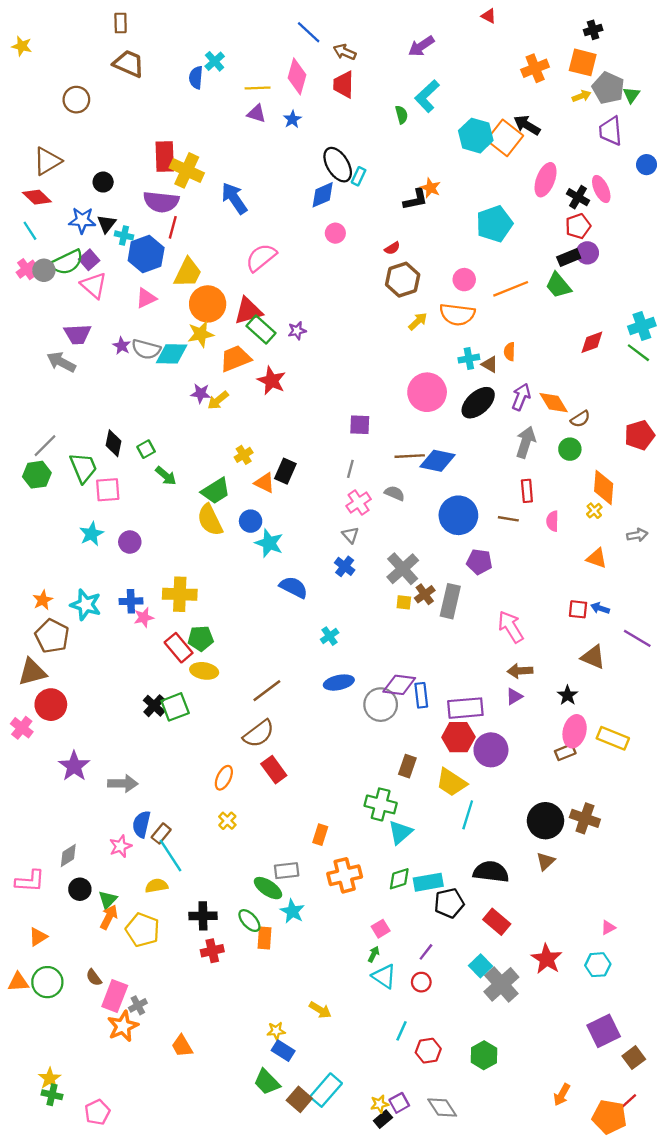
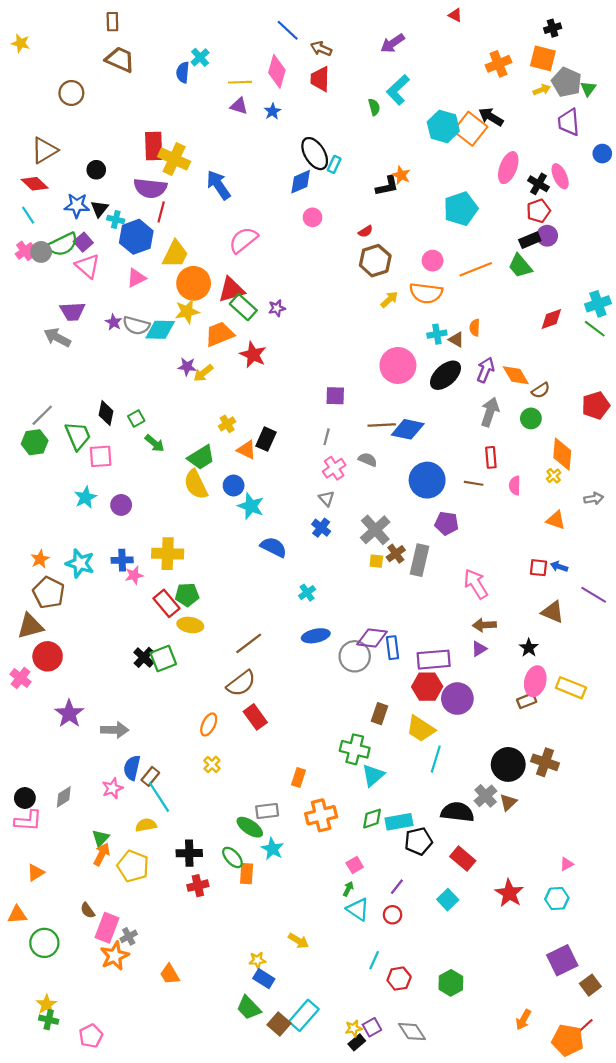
black circle: (80, 889) -> (25, 798), moved
green circle: (47, 982) -> (44, 943), moved
gray cross: (501, 984) -> (486, 796), moved, size x0.7

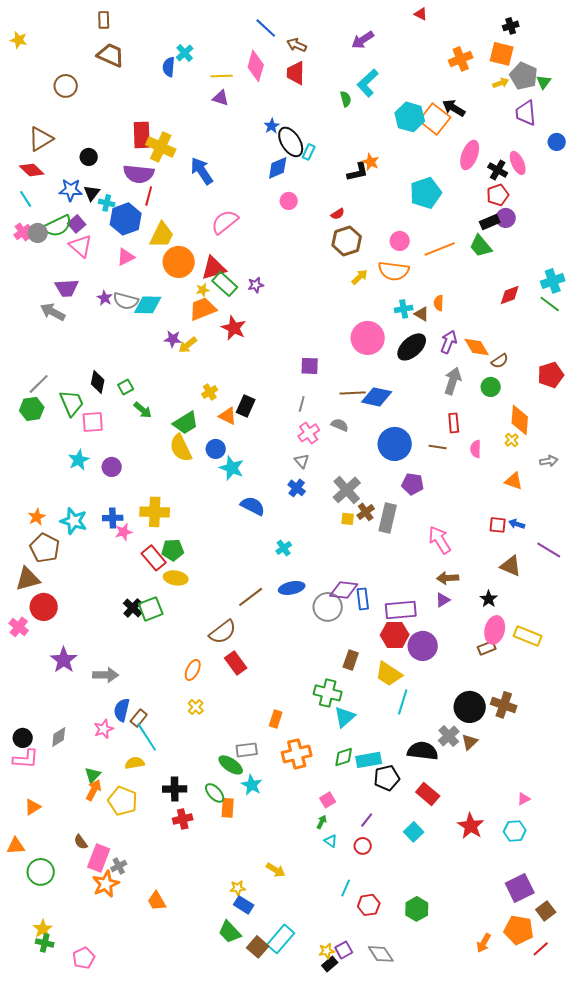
blue star: (272, 111) -> (272, 126), moved
yellow star: (187, 311) -> (203, 290), moved, size x0.6
brown line: (249, 643) -> (251, 597), moved
cyan triangle: (358, 909) -> (331, 841), size x0.6
orange pentagon: (568, 1040) -> (519, 930), moved

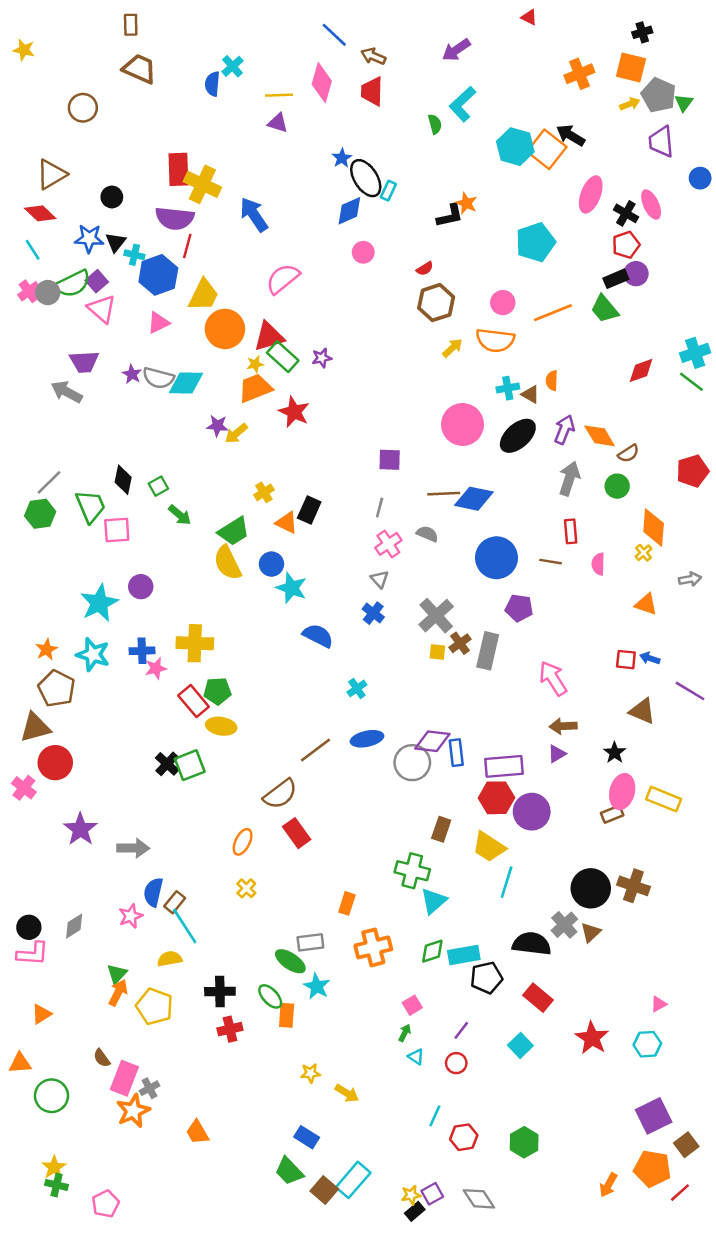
cyan star: (79, 460) -> (99, 603), moved, size x1.4
yellow star: (238, 888) -> (310, 1073), moved

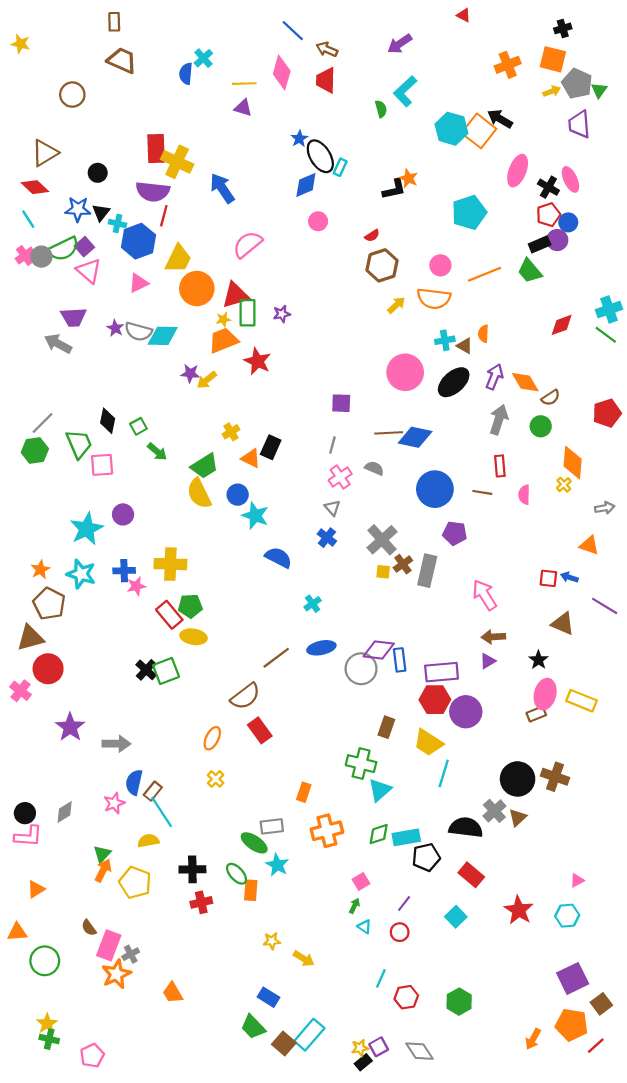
blue circle: (700, 178) -> (568, 222), moved
green rectangle: (283, 357) -> (248, 313), turned 48
orange triangle: (646, 604) -> (589, 545), moved

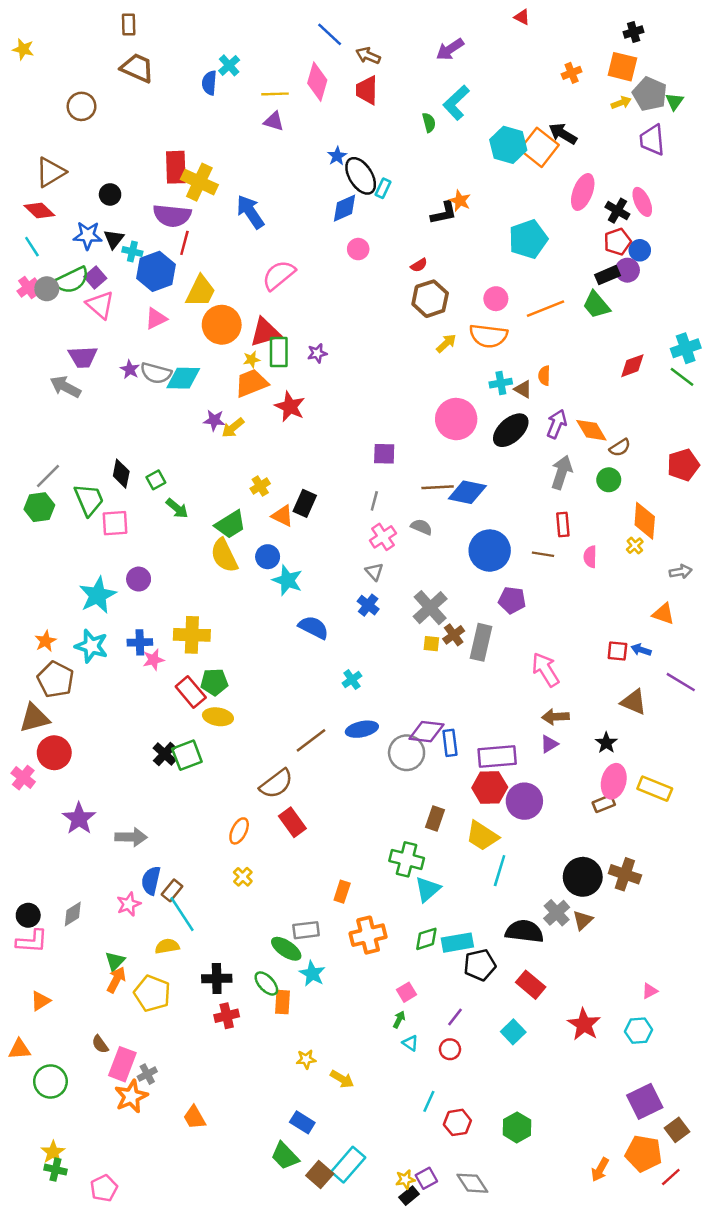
orange cross: (508, 65) -> (572, 73), size x0.7

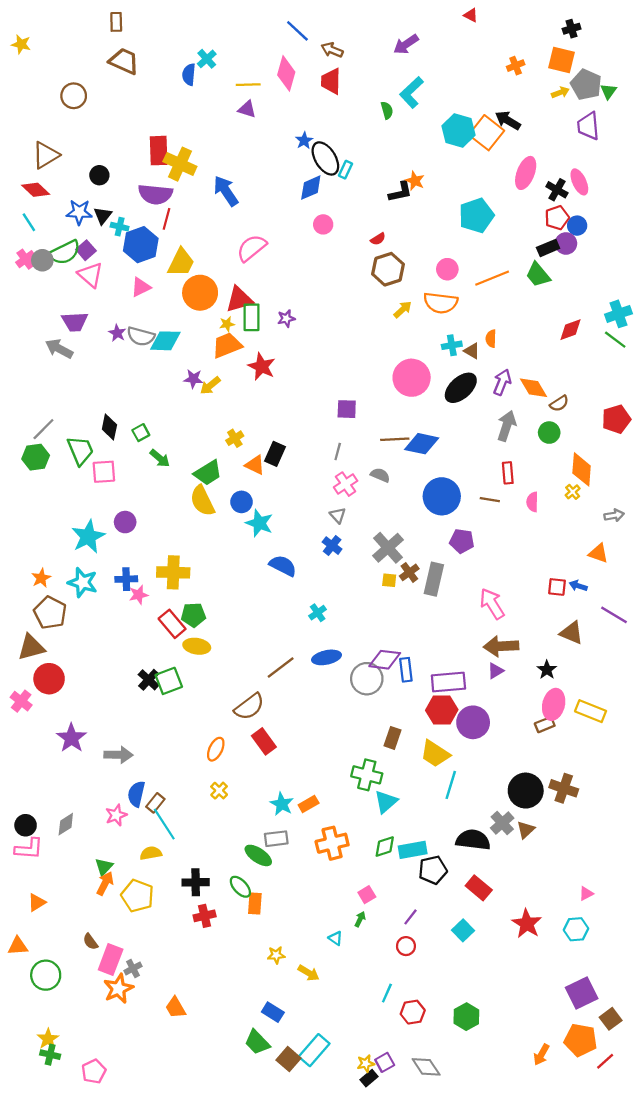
brown arrow: (555, 717) -> (501, 646), size x1.4
orange rectangle: (342, 892) -> (309, 804), turned 42
cyan star: (312, 974) -> (282, 804), moved
cyan triangle: (410, 1043) -> (335, 938), moved

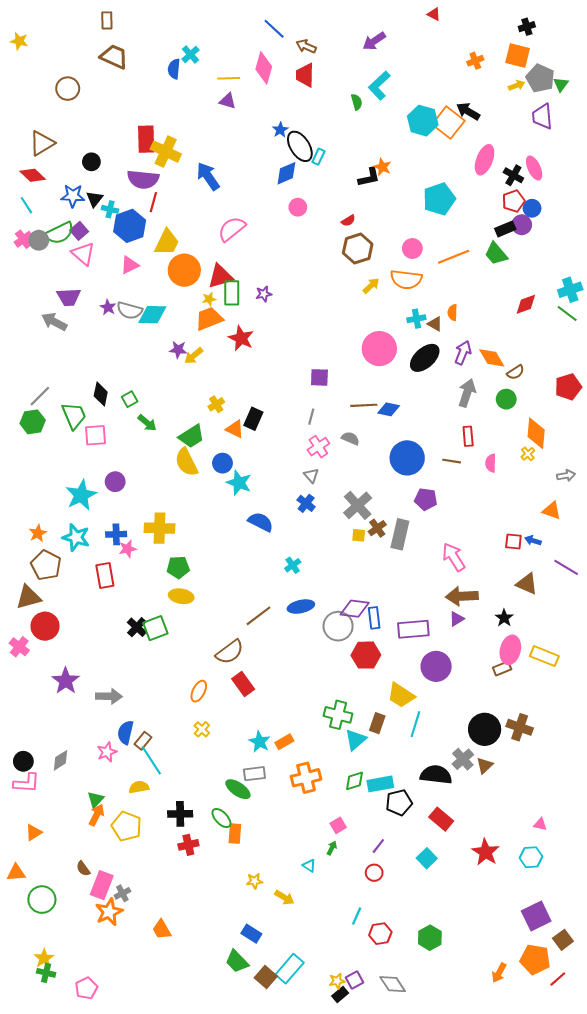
blue diamond: (422, 444) -> (389, 409), size x0.7
red rectangle: (172, 624) -> (105, 576), moved, turned 30
red hexagon: (442, 710) -> (366, 655), moved
brown rectangle: (393, 738) -> (377, 723), moved
pink triangle: (586, 893) -> (540, 824), turned 40

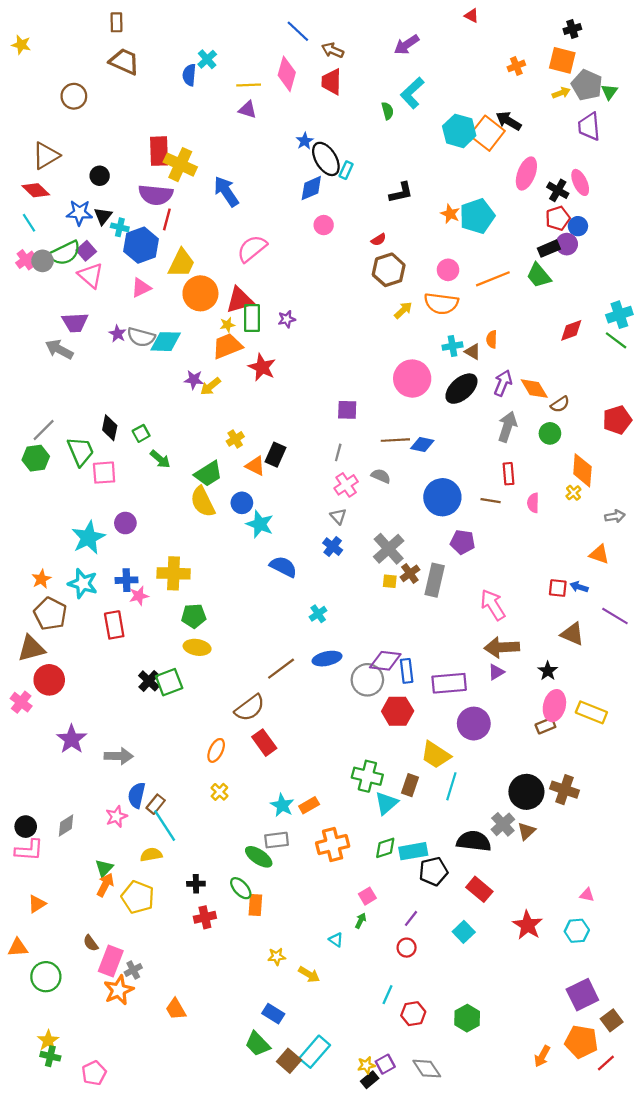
orange star: (382, 167) -> (450, 214), moved
black cross: (180, 814) -> (196, 884), size x0.7

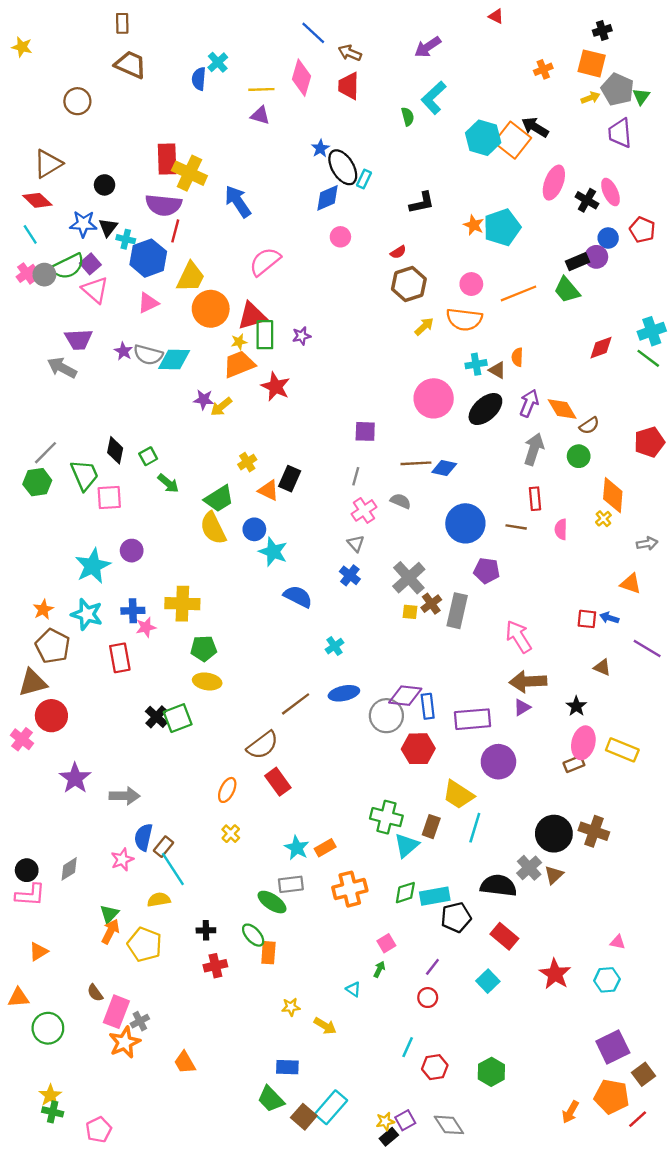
red pentagon: (558, 218) -> (642, 230), moved, turned -30
brown triangle: (572, 634) -> (602, 667), size x0.7
blue rectangle: (273, 1014) -> (287, 1067), turned -30

